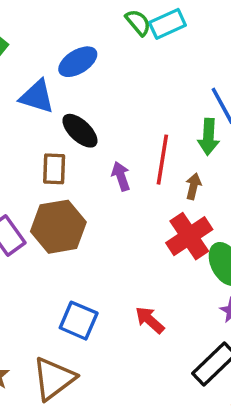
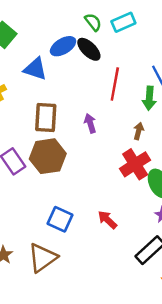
green semicircle: (138, 22) -> (93, 22), moved
black ellipse: (80, 131) -> (89, 49), moved
red line: (162, 160) -> (115, 84), moved
brown rectangle: (54, 169) -> (46, 118), size x1.4

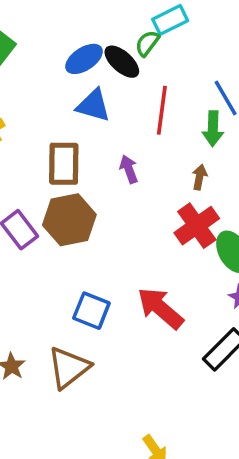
green semicircle: (93, 22) -> (147, 43), moved, turned -102
blue triangle: (35, 69) -> (93, 105), moved
red arrow: (107, 220) -> (160, 308), size x1.6

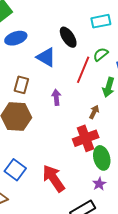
green semicircle: (147, 43) -> (101, 54), moved
blue ellipse: (84, 59) -> (16, 38), moved
brown rectangle: (64, 164) -> (21, 85), size x0.7

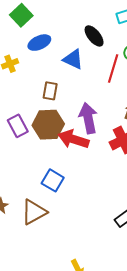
purple arrow: (56, 97) -> (88, 118), moved, size x1.8
red arrow: (54, 178) -> (74, 139), moved, turned -32

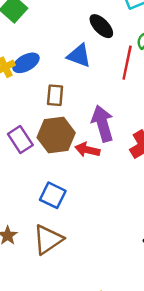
blue ellipse: (39, 43) -> (26, 63), moved
red arrow: (74, 139) -> (87, 150), size x0.7
blue square: (53, 180) -> (53, 195), moved

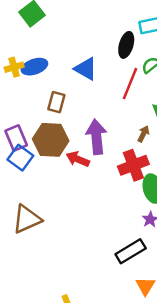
black ellipse: (101, 26) -> (126, 45), moved, turned 50
blue square: (53, 195) -> (20, 158), moved
brown triangle: (48, 239) -> (27, 219), moved

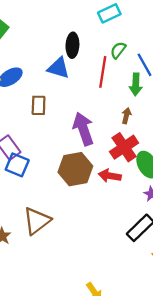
black ellipse: (126, 45) -> (72, 45), moved
brown hexagon: (51, 140) -> (75, 169), moved
red arrow: (78, 159) -> (110, 176), moved

